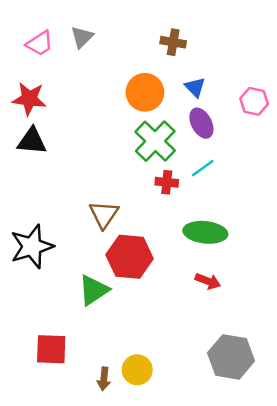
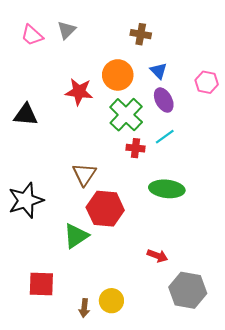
pink trapezoid: (40, 44) -> (32, 35), turned 75
red star: (29, 99) -> (79, 92), moved
red arrow: (208, 281) -> (157, 256), moved

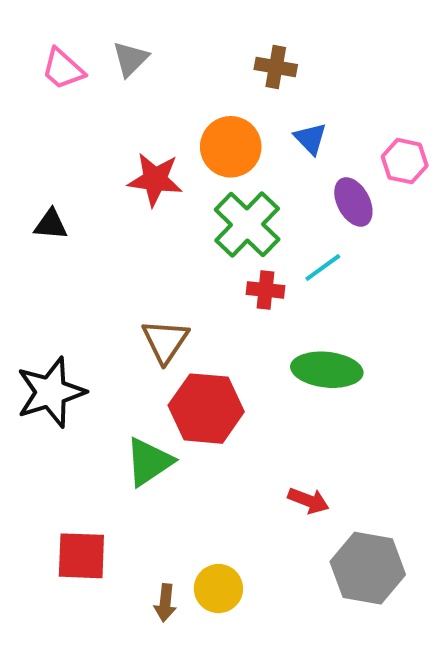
purple ellipse: (164, 100) -> (353, 202), moved
black triangle: (26, 115) -> (51, 225), size x0.7

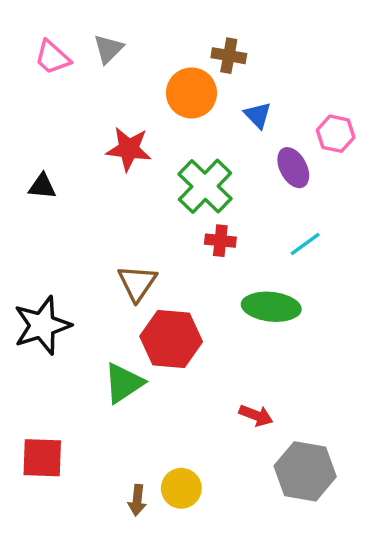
orange circle: (231, 147) -> (191, 93), moved
cyan line: (323, 267) -> (305, 244), moved
red square: (81, 556) -> (42, 458), moved

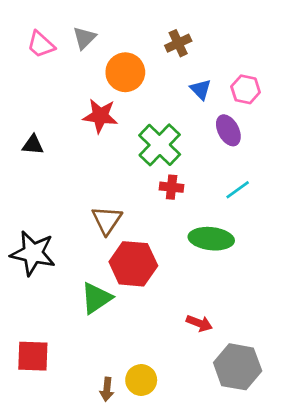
brown cross: (229, 56) -> (178, 43), turned -35
orange circle: (191, 93) -> (125, 72), moved
pink hexagon: (336, 134) -> (246, 89), moved
black star: (42, 325) -> (33, 253), turned 30

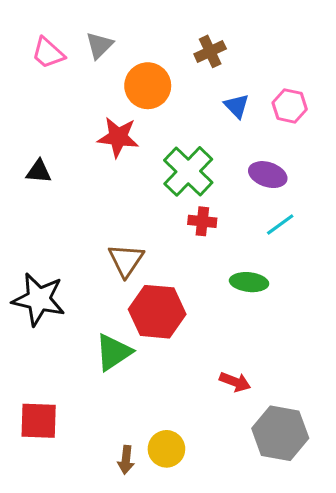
purple ellipse: (228, 130) -> (268, 175), moved, turned -44
green ellipse: (211, 239) -> (249, 282), size x0.7

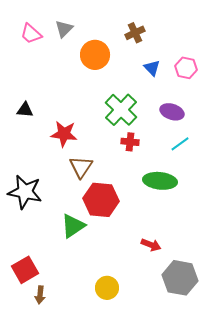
red star: (118, 137) -> (64, 134), moved
green ellipse: (249, 282) -> (160, 181), size x1.4
red square: (39, 421) -> (25, 270), turned -32
brown arrow: (126, 460) -> (40, 295), moved

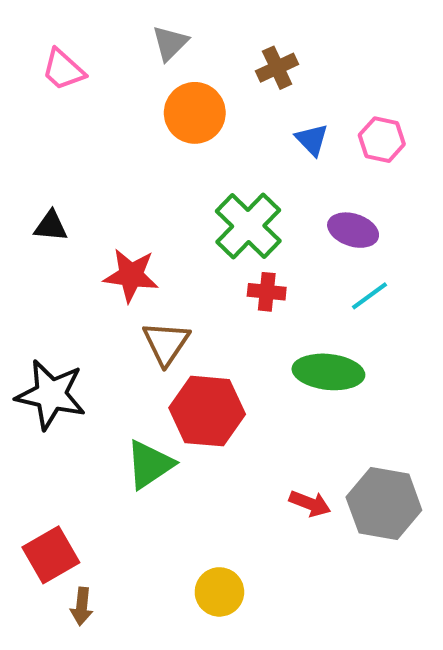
gray triangle: (64, 29) -> (170, 43), moved
gray hexagon: (180, 278) -> (384, 504), moved

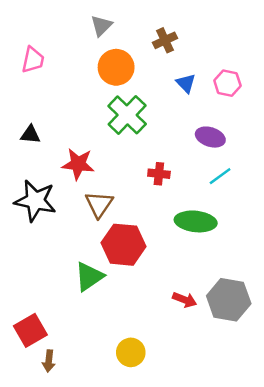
pink trapezoid: (63, 70) -> (33, 60), moved, turned -120
green cross: (248, 226) -> (127, 115), moved
black star: (51, 395) -> (35, 201), moved

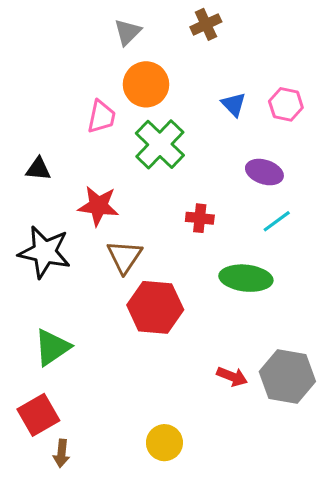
brown cross: (165, 40) -> (206, 24), moved
pink trapezoid: (33, 60) -> (101, 117), moved
green triangle: (89, 277) -> (52, 347), moved

